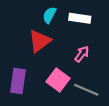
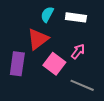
pink square: (58, 80) -> (54, 64), moved
purple rectangle: (18, 81) -> (17, 64), moved

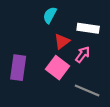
white rectangle: (76, 17) -> (88, 28), moved
red triangle: (38, 39) -> (62, 41), moved, size x0.7

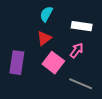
red triangle: (62, 41) -> (44, 38), moved

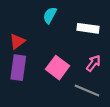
red triangle: (44, 38) -> (17, 41), moved
pink arrow: (77, 50) -> (93, 63), moved

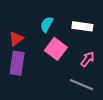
cyan semicircle: (50, 15) -> (47, 24), moved
pink square: (57, 68) -> (56, 49), moved

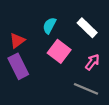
white rectangle: (82, 26) -> (87, 28), turned 36
purple rectangle: (17, 63) -> (18, 66), turned -35

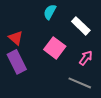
cyan semicircle: (49, 26) -> (50, 12), moved
red triangle: (17, 41) -> (16, 38), turned -42

